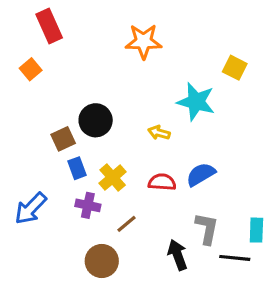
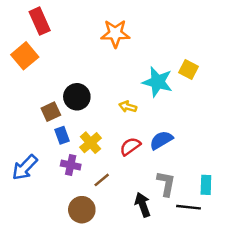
yellow square: (235, 68) -> (189, 69), moved
orange square: (31, 69) -> (25, 56), size x1.5
red semicircle: (162, 182) -> (130, 146), turned -40

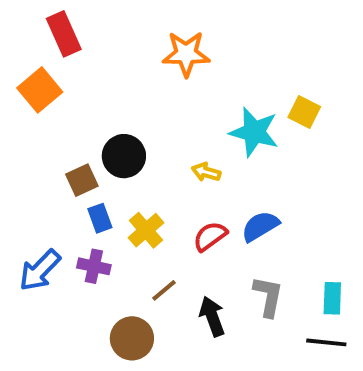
purple cross: (71, 165) -> (94, 266), moved
black arrow: (143, 205) -> (212, 316), moved
black line: (189, 207) -> (326, 342), moved

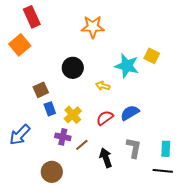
black circle: (124, 156) -> (73, 68), moved
purple cross: (94, 266) -> (63, 137), moved
brown circle: (132, 338) -> (52, 172), moved

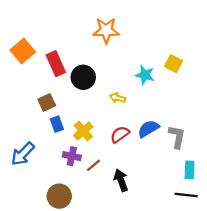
red rectangle: (32, 17) -> (56, 64), moved
cyan star: (127, 66) -> (145, 75), size x0.7
gray L-shape: (134, 148) -> (177, 137), moved

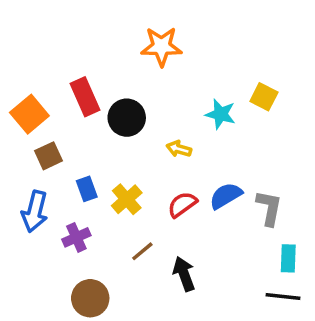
orange square: (23, 51) -> (29, 114), moved
brown square: (47, 102) -> (49, 156), moved
blue arrow: (23, 154) -> (35, 211), moved, turned -30
purple cross: (72, 156) -> (76, 237), moved, turned -36

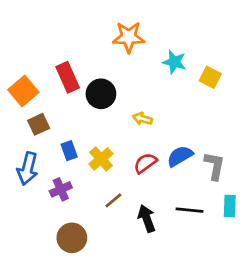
cyan star: (220, 114) -> (174, 62), moved
black line: (283, 297) -> (190, 210), moved

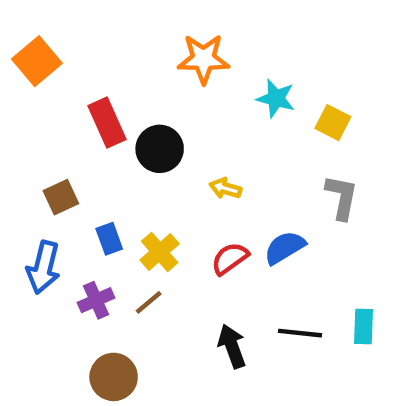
orange square: (23, 91) -> (37, 61), moved
gray L-shape: (214, 166) -> (342, 197), moved
brown line: (113, 200) -> (149, 302), moved

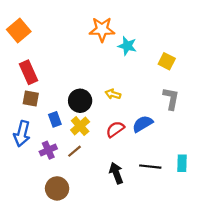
cyan star: (276, 98) -> (127, 46), moved
red rectangle: (107, 123) -> (29, 72), moved
black circle: (160, 149) -> (80, 101), moved
brown square: (61, 197) -> (31, 99), turned 35

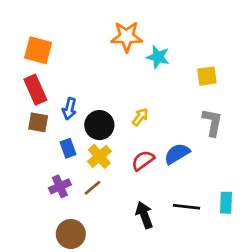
orange square: (19, 31) -> (38, 50), moved, turned -35
yellow square: (167, 61) -> (207, 76), turned -35
yellow arrow: (113, 94) -> (140, 117), turned 112
blue arrow: (22, 134) -> (69, 109), moved, size x0.7

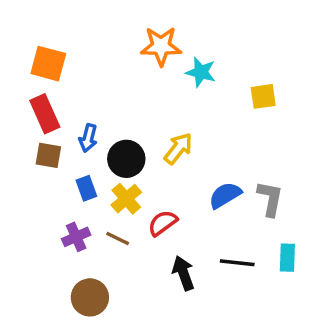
yellow arrow: (140, 117) -> (178, 148), size x1.4
gray L-shape: (212, 122) -> (270, 199), moved
red semicircle: (143, 160) -> (163, 223), moved
brown line: (93, 188) -> (118, 239), turned 66

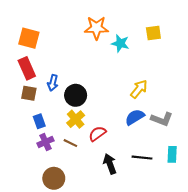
yellow square: (263, 96) -> (153, 33), moved
yellow arrow: (178, 148) -> (139, 89), moved
blue rectangle: (86, 188) -> (39, 121), moved
gray L-shape: (270, 199) -> (162, 119), turned 100

